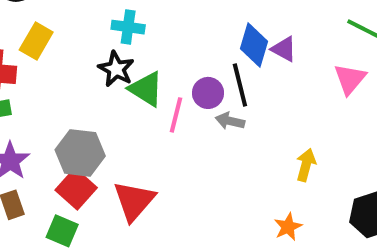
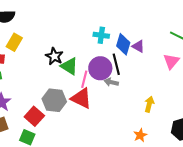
cyan cross: (128, 27) -> (101, 35), moved
purple circle: (208, 93) -> (100, 68), size x1.5
gray hexagon: (80, 153) -> (54, 100), moved
red triangle: (134, 201) -> (81, 98), moved, turned -45

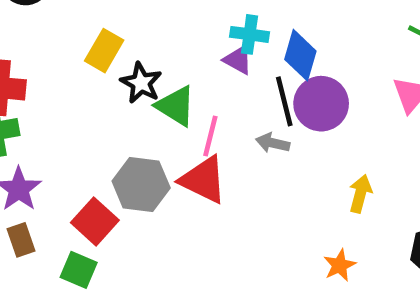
yellow rectangle: (14, 42) -> (104, 51), moved
purple triangle: (138, 46) -> (238, 60), moved
purple circle: (100, 68) -> (321, 104), moved

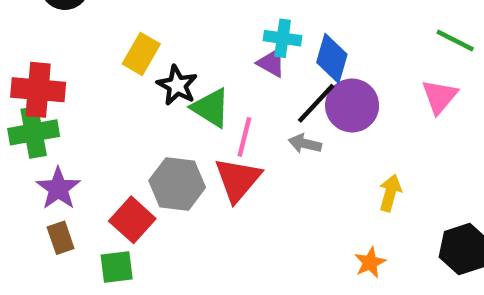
black line: (284, 101) -> (316, 103), turned 57
red triangle: (203, 180) -> (238, 179), turned 44
green square: (79, 270) -> (117, 267), turned -30

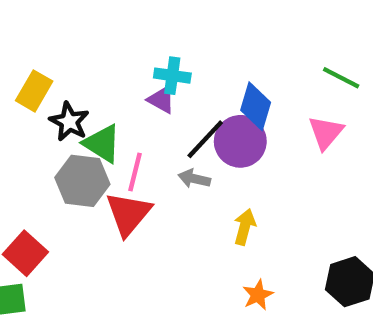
blue diamond: (332, 58) -> (256, 106), moved
gray hexagon: (177, 184) -> (82, 181), moved
yellow arrow: (390, 193) -> (245, 227), moved

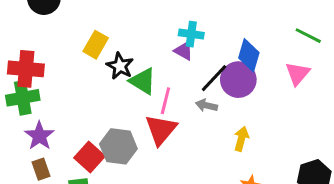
gray hexagon: (82, 181) -> (118, 146), moved

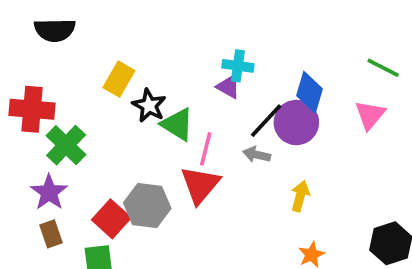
green cross: (23, 98) -> (66, 145), moved, turned -36

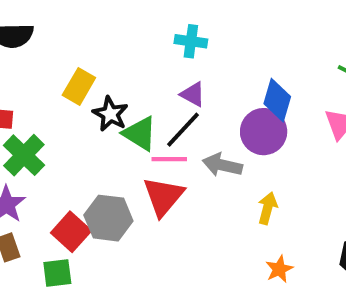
cyan cross: (238, 66) -> (191, 41), moved
black line: (266, 121) -> (183, 130), moved
pink line: (206, 149) -> (169, 159), turned 76
gray arrow: (257, 155) -> (222, 165), size x1.4

